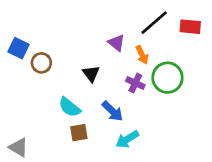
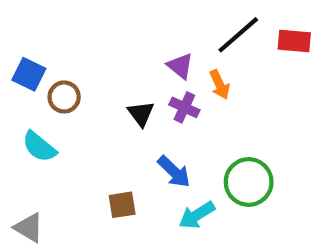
green circle: (167, 78) -> (249, 182), moved
purple cross: (135, 83) -> (184, 107), moved
cyan semicircle: (70, 107) -> (39, 147), moved

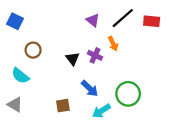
purple triangle: (180, 66) -> (93, 20), moved
blue square: (29, 74) -> (15, 21), moved
gray triangle: (29, 228) -> (15, 105), moved

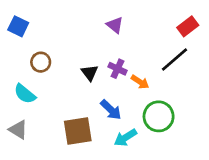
black line: (123, 18) -> (174, 59), moved
red rectangle: (152, 21) -> (188, 26), turned -42
orange arrow: (113, 44) -> (140, 82), moved, turned -32
brown square: (63, 106) -> (78, 131), size x1.6

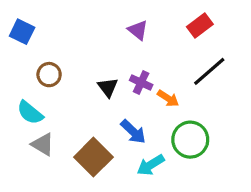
red rectangle: (188, 26) -> (200, 25), moved
gray triangle: (18, 130) -> (43, 144), moved
brown square: (78, 131) -> (93, 157), turned -36

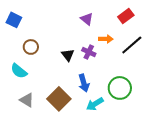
orange arrow: (168, 98) -> (106, 39), moved, turned -32
blue arrow: (133, 132) -> (84, 83), turned 30
gray triangle: (43, 144) -> (27, 100), moved

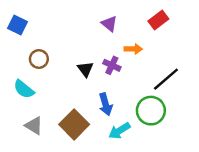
black line: (132, 45) -> (166, 79), moved

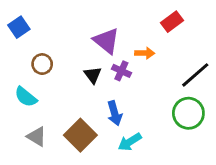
purple triangle: (109, 24) -> (106, 41), moved, size x1.5
blue square: (17, 25) -> (19, 27), turned 30
black line: (166, 79) -> (195, 75), moved
green circle: (151, 111) -> (188, 113), moved

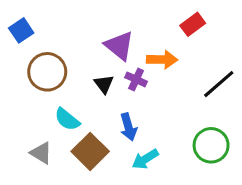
orange arrow: (145, 53) -> (162, 60), size x1.4
brown circle: (42, 64) -> (47, 72), size x1.6
cyan semicircle: (26, 97) -> (67, 119), moved
green circle: (188, 113) -> (211, 145), moved

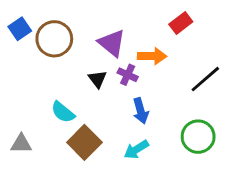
brown circle: (47, 72) -> (54, 39), moved
blue arrow: (128, 127) -> (141, 111), moved
gray triangle: (41, 153) -> (21, 144), moved, turned -30

